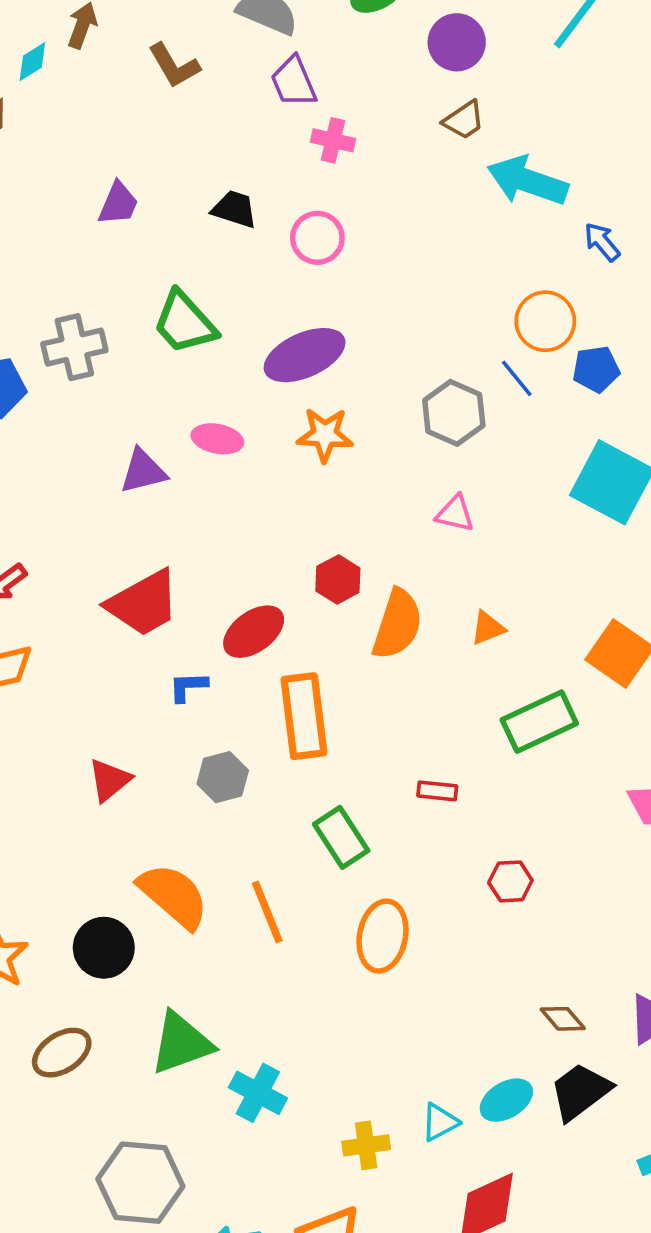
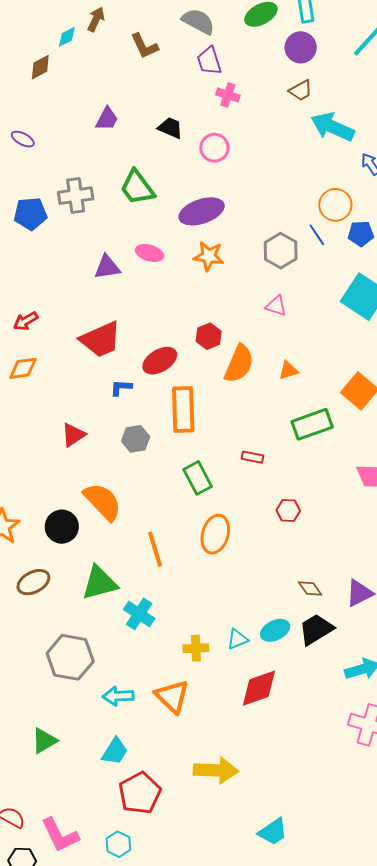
orange line: (267, 912) -> (155, 549), moved

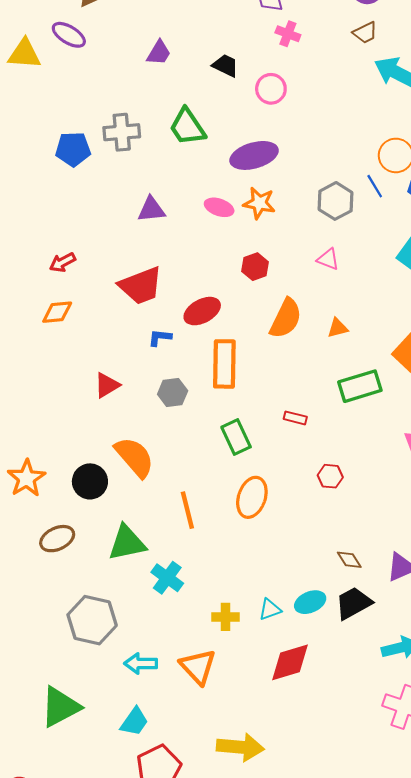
purple ellipse: (23, 139) -> (69, 35), moved, size x1.4
pink ellipse: (150, 253) -> (219, 207), moved
red hexagon: (209, 336) -> (255, 267), moved
green triangle: (44, 741) -> (60, 707), size x1.5

